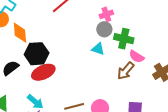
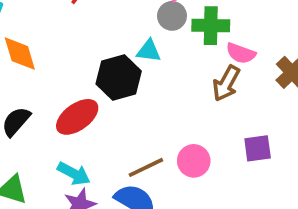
cyan triangle: (98, 49) -> (149, 51), moved
black hexagon: (37, 54) -> (119, 78), moved

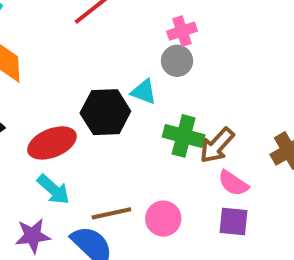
green cross: (211, 26) -> (184, 136), moved
pink semicircle: (241, 53) -> (233, 183), moved
cyan arrow: (74, 174) -> (53, 189), moved

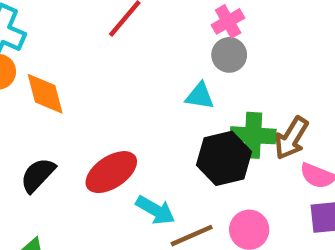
black hexagon: (105, 112) -> (224, 158), moved
cyan arrow: (53, 189) -> (155, 210), moved

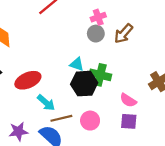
cyan triangle: (200, 96) -> (77, 64), moved
brown arrow: (291, 138) -> (123, 34), moved

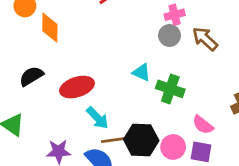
brown arrow: (123, 34) -> (205, 39), turned 85
black hexagon: (84, 84) -> (141, 140), moved
pink circle: (90, 121) -> (173, 147), moved

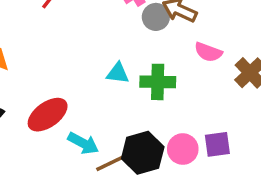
gray circle: (170, 35) -> (156, 17), moved
pink semicircle: (203, 125) -> (208, 52), moved

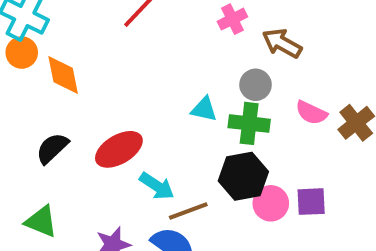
gray circle: (156, 17) -> (256, 85), moved
pink semicircle: (208, 52) -> (311, 113), moved
black hexagon: (143, 153) -> (243, 176), moved

